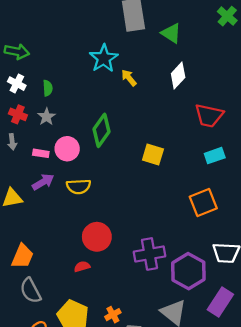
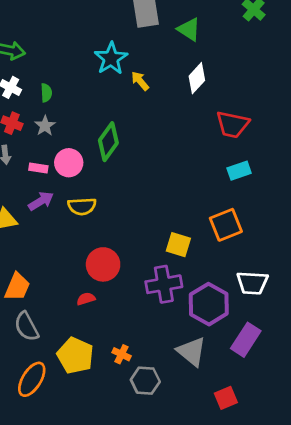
yellow square: (153, 154) -> (178, 245), moved
orange cross: (113, 315) -> (122, 354), turned -35

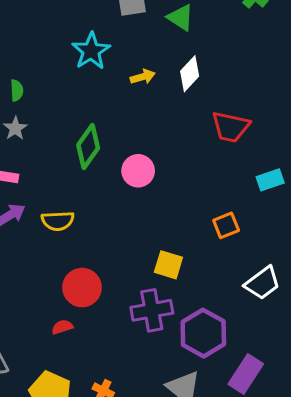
yellow arrow: (140, 81) -> (143, 77), moved, turned 114
pink circle: (69, 163) -> (138, 171), moved
cyan rectangle: (239, 171) -> (270, 180), moved
orange square: (226, 225) -> (226, 225), moved, size x0.7
white trapezoid: (252, 283) -> (262, 283), moved, turned -40

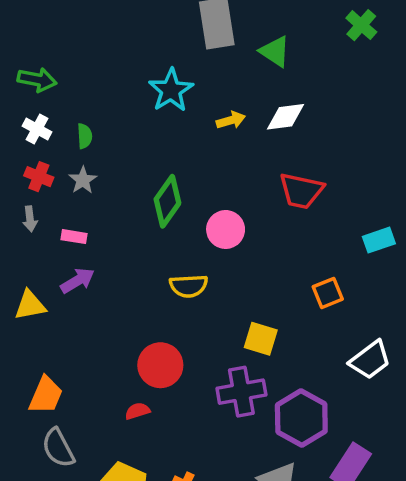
white diamond: (190, 74) -> (285, 117), turned 40
red trapezoid: (231, 127) -> (301, 191), moved
yellow semicircle: (58, 221) -> (189, 286), moved

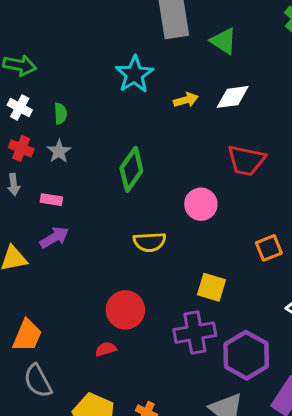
pink circle: (226, 229) -> (201, 204), moved

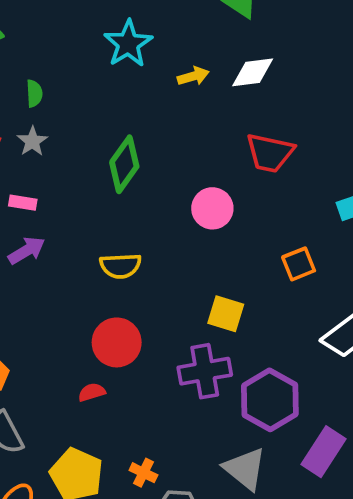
yellow semicircle: (150, 242) -> (120, 266), moved

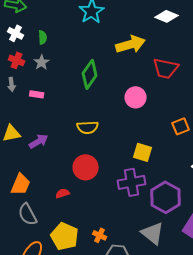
white diamond: (253, 72) -> (167, 16), moved, turned 30
yellow arrow: (193, 76) -> (131, 44), moved, size x1.8
purple arrow: (27, 250) -> (39, 141), moved
red semicircle: (92, 392) -> (63, 193), moved

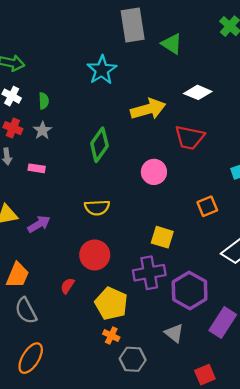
white diamond: (167, 16) -> (198, 92), moved
red semicircle: (63, 193) -> (67, 286), turned -40
gray triangle: (153, 233) -> (174, 333), size x0.7
yellow pentagon: (65, 236) -> (111, 304), moved

